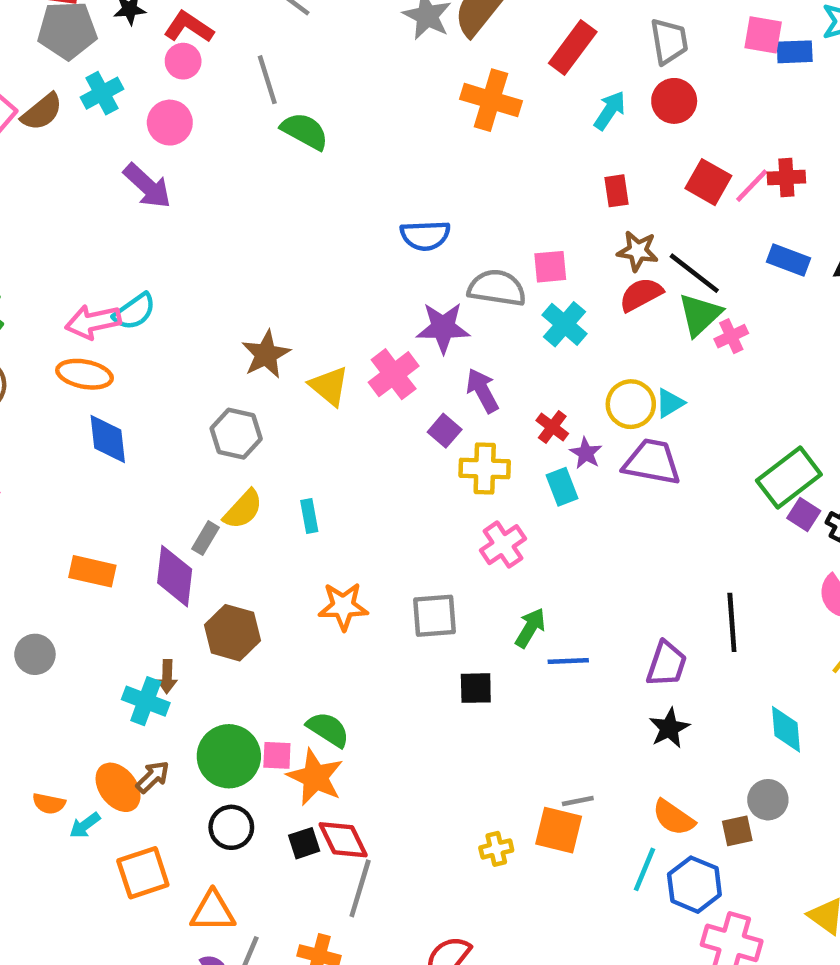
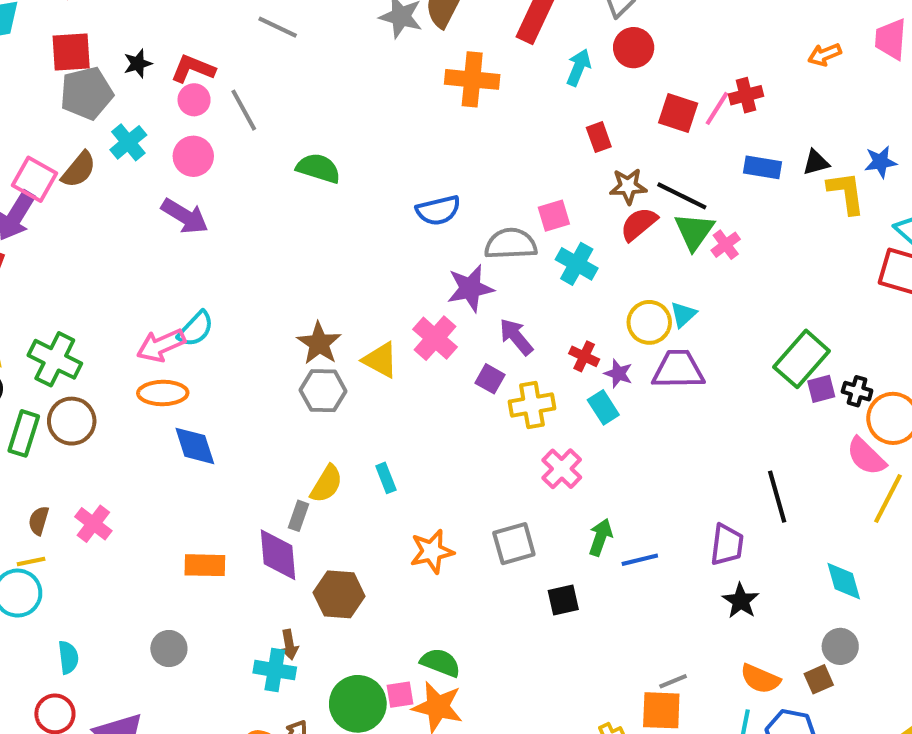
gray line: (267, 80) -> (244, 110), moved
green semicircle: (305, 131) -> (318, 168), moved
gray hexagon: (236, 434) -> (323, 391), moved
purple square: (804, 515) -> (821, 389), turned -36

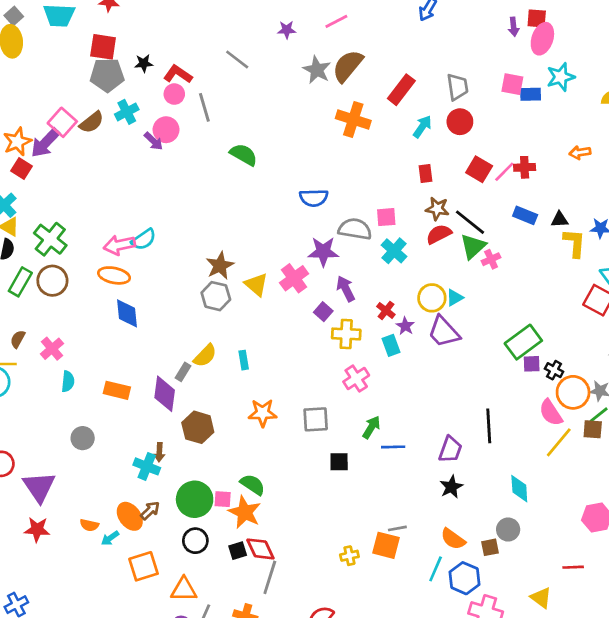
purple arrow: (185, 216) -> (153, 141), moved, size x0.7
purple trapezoid: (678, 370) -> (444, 332), turned -144
cyan semicircle: (68, 657) -> (68, 381), moved

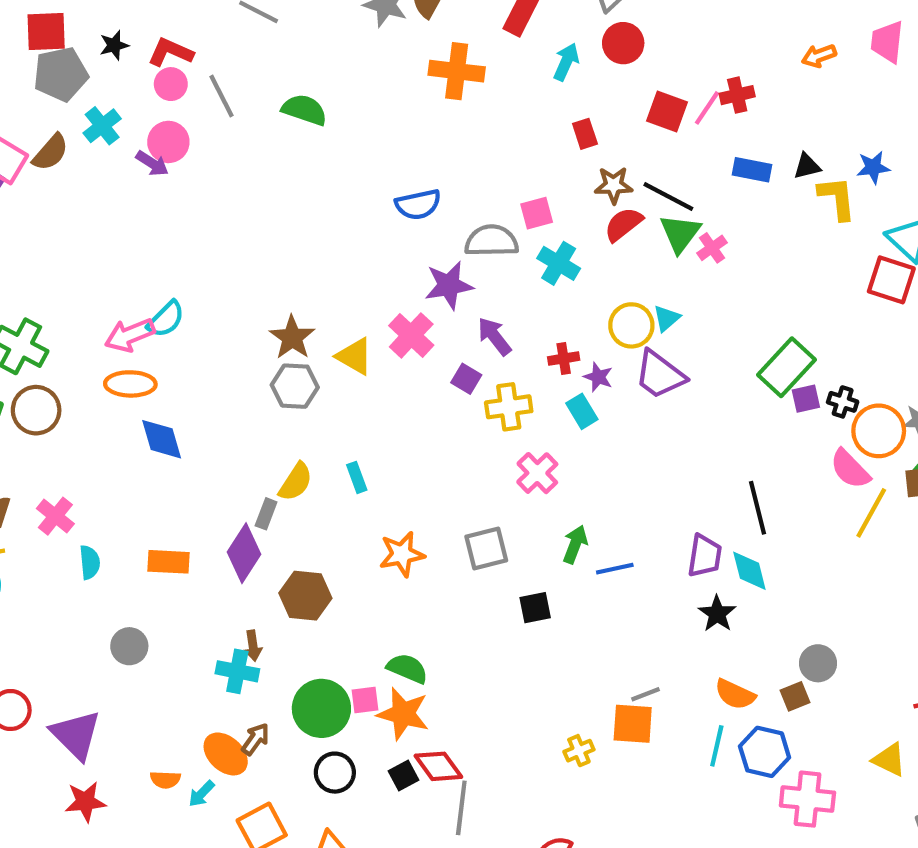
green semicircle: (244, 155) -> (304, 110), moved
red cross: (386, 310) -> (564, 358), turned -36
purple diamond: (165, 394) -> (244, 553), turned 36
cyan diamond: (519, 489) -> (749, 571), moved

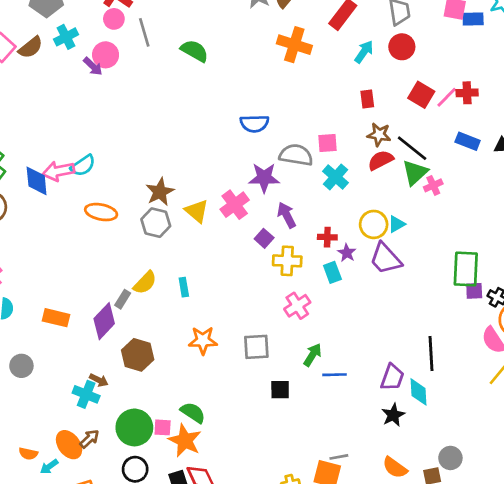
green rectangle: (787, 367) -> (466, 269), turned -51
orange ellipse: (130, 384) -> (101, 212), moved
blue diamond: (162, 439) -> (37, 181), moved
brown arrow: (253, 646) -> (99, 380), turned -66

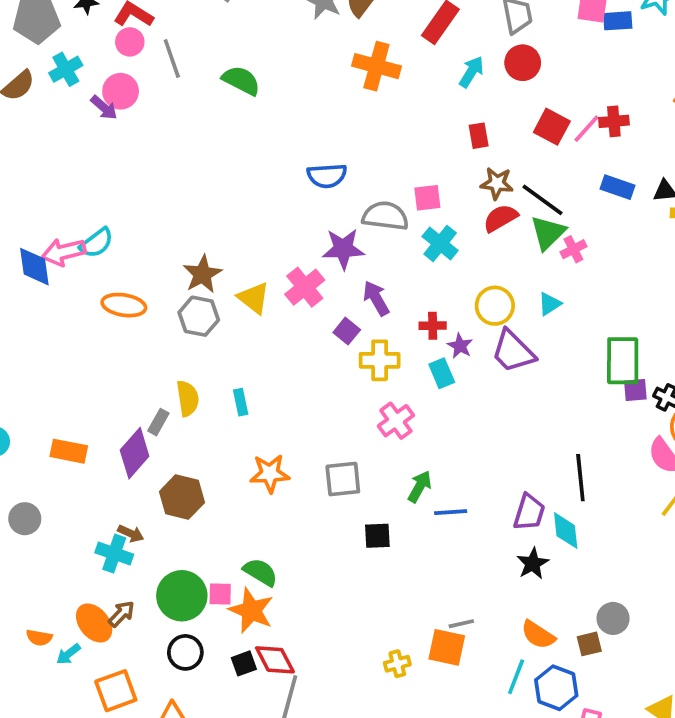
cyan triangle: (397, 224) -> (550, 304), moved
yellow semicircle: (145, 283) -> (188, 398), turned -50

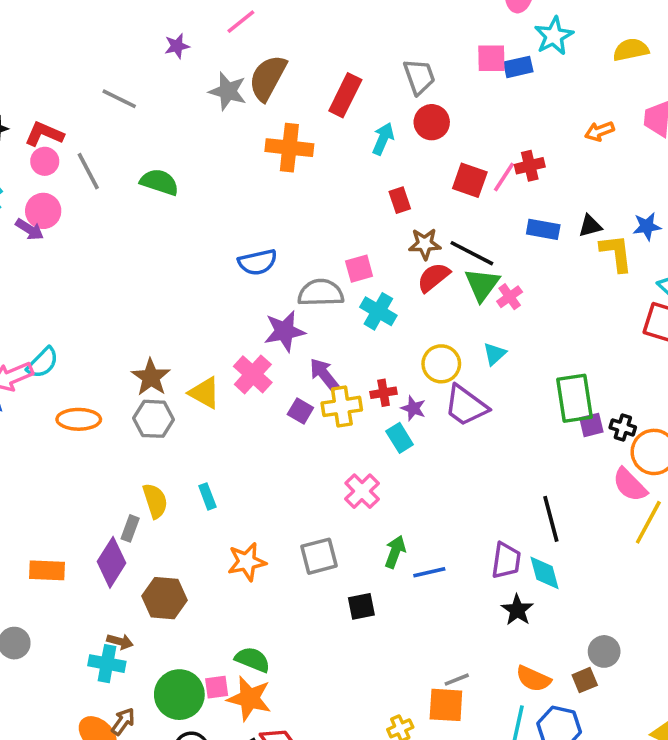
yellow cross: (380, 360) -> (342, 406), moved

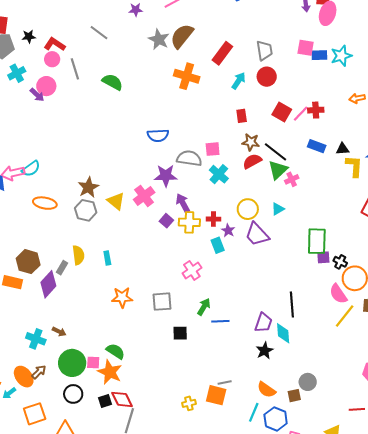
cyan star: (554, 36) -> (341, 56), moved
brown hexagon: (165, 598) -> (28, 262), moved
brown arrow: (120, 641) -> (59, 332), moved

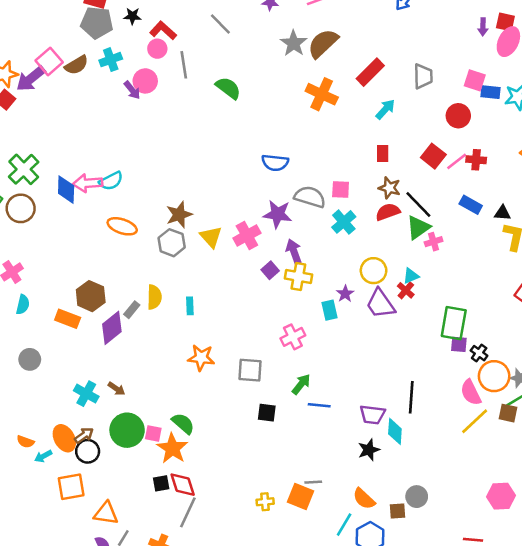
red circle: (267, 77) -> (458, 116), moved
red cross: (213, 219) -> (406, 290), moved, turned 32
purple trapezoid: (263, 323) -> (372, 415), turned 70
black circle: (73, 394) -> (88, 451), moved

